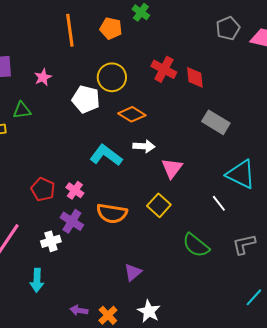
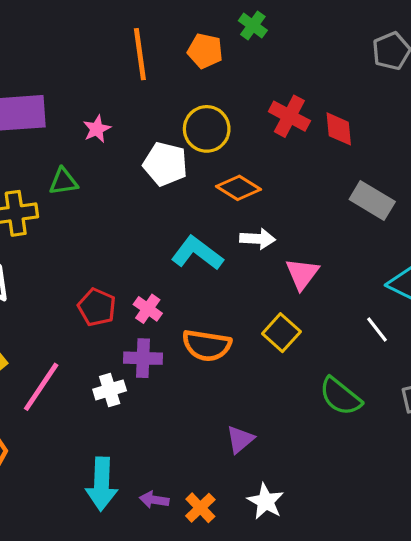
purple cross: (72, 221) -> (143, 358), turned -30
cyan arrow: (37, 280) -> (102, 484), moved, size x1.4

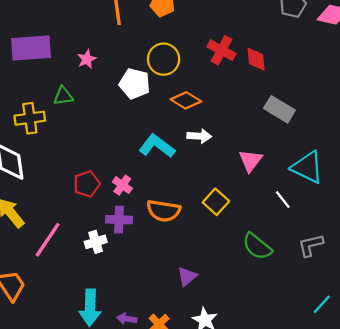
pink triangle: (302, 274) -> (250, 161), moved
red pentagon: (97, 307) -> (87, 184), turned 30

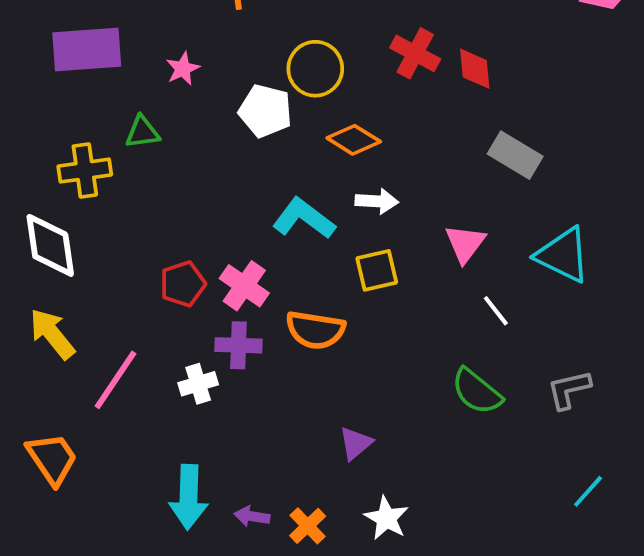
pink cross: (122, 185) -> (244, 286), size x1.4
white line: (283, 200) -> (496, 311), moved
yellow square: (216, 202) -> (377, 270), moved, turned 35

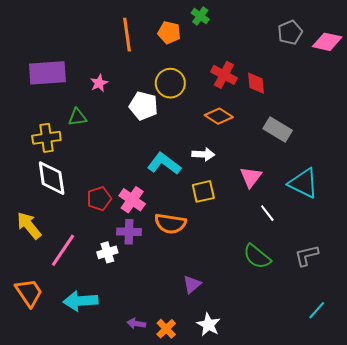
orange diamond: (354, 140) -> (219, 116), moved
white diamond: (50, 245) -> (52, 178), moved
cyan arrow: (189, 497) -> (80, 301), moved, turned 84

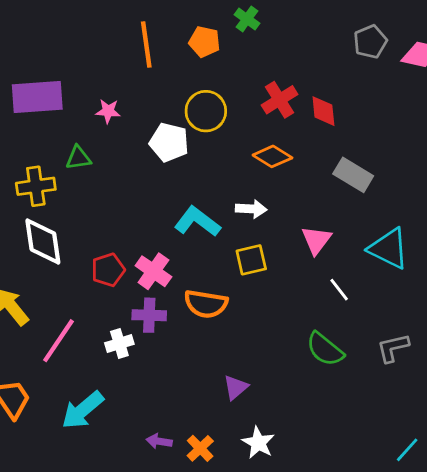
red cross: (224, 75) -> (280, 100), turned 30
pink star: (99, 83) -> (108, 111), turned 30
cyan arrow: (80, 301) -> (83, 410), turned -36
cyan line: (317, 310) -> (407, 450), moved

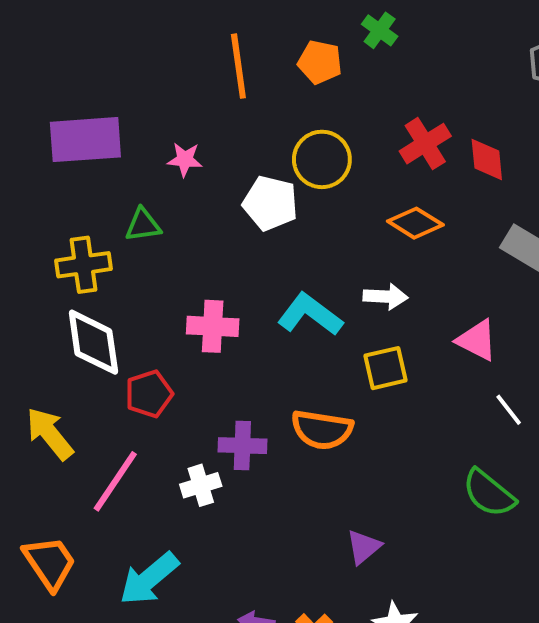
pink triangle: (316, 240) -> (477, 340), turned -40
red pentagon: (108, 270) -> (149, 394), moved
pink cross: (153, 271) -> (213, 326), moved, turned -32

